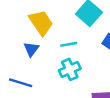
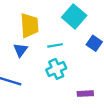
yellow trapezoid: (41, 23) -> (29, 25), turned 30

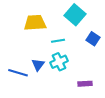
yellow trapezoid: (29, 25) -> (35, 23), turned -90
blue triangle: (20, 50) -> (38, 65), moved

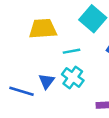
cyan cross: (59, 62) -> (73, 77), turned -30

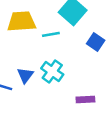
cyan line: (71, 51) -> (51, 34), moved

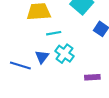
cyan line: (51, 34) -> (54, 33), moved

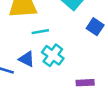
blue triangle: (42, 57) -> (27, 59), turned -40

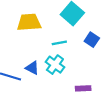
cyan line: (40, 32) -> (59, 43), moved

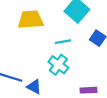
blue triangle: (32, 68) -> (34, 87), moved

